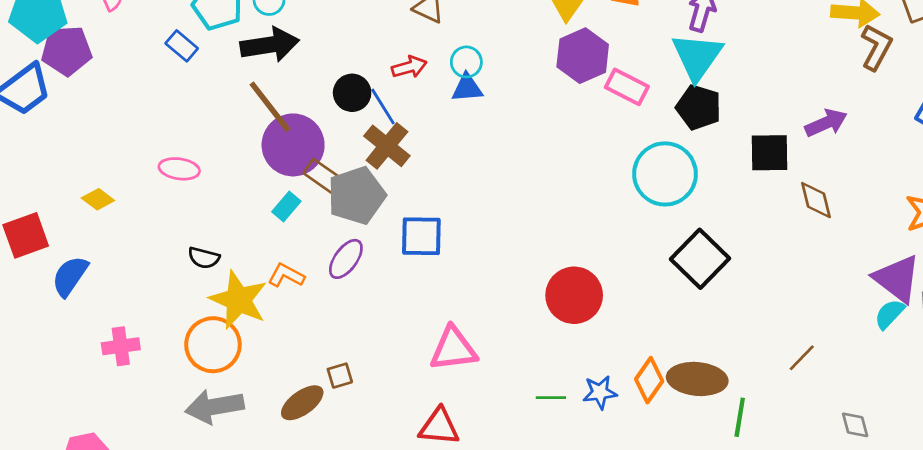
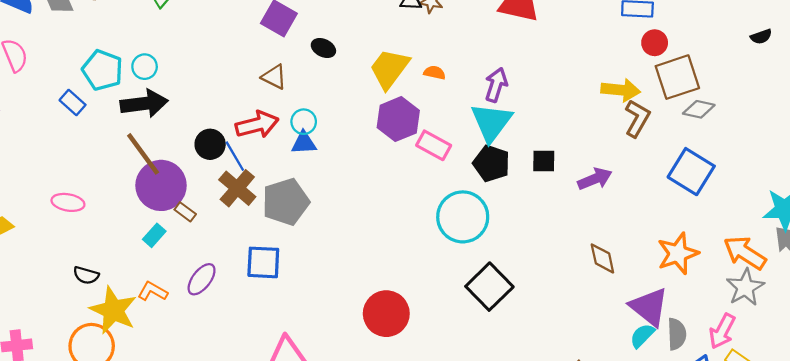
red arrow: (409, 67) -> (257, 125), size x1.5
black square: (770, 153) -> (544, 161), moved, size x0.7
brown rectangle: (324, 177) -> (185, 212), size x0.7
gray pentagon: (357, 196) -> (286, 202), moved
brown diamond: (816, 200) -> (602, 258), moved

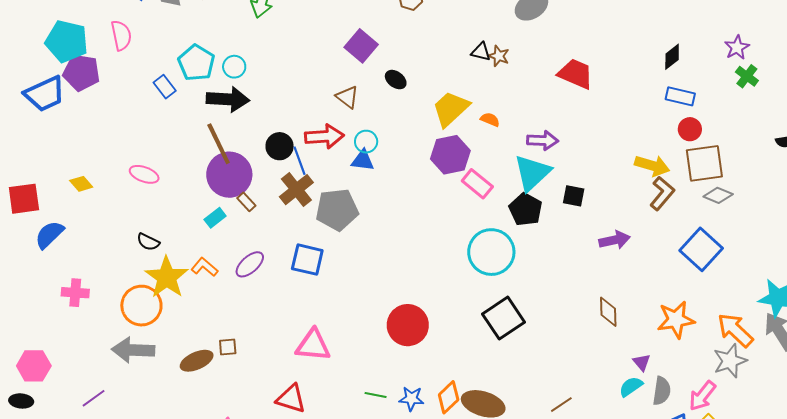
purple arrow: (496, 85) -> (543, 140), turned 64
black square: (544, 161) -> (574, 196), moved
purple triangle: (649, 307) -> (642, 362), size x0.5

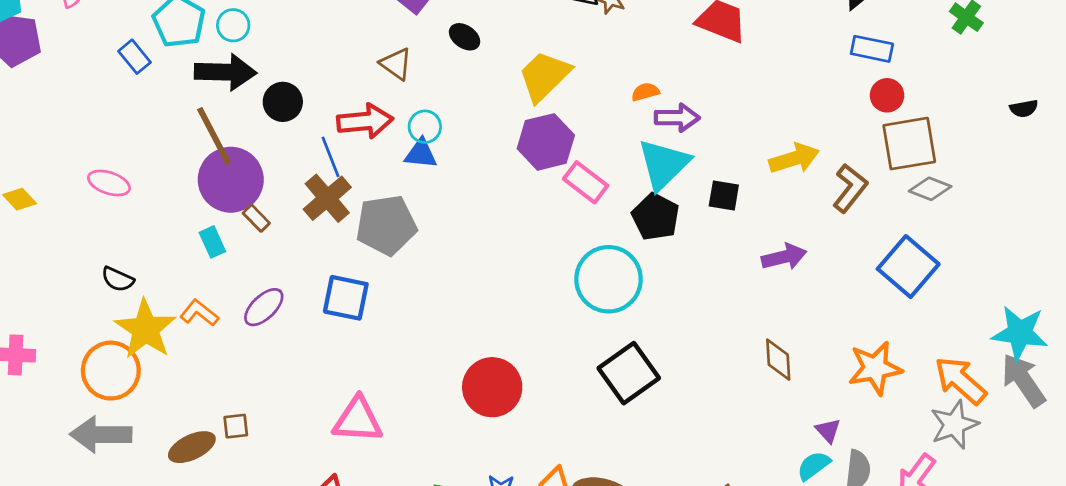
orange semicircle: (490, 120) -> (645, 92), moved, turned -36
black circle: (280, 146) -> (283, 102), moved
yellow arrow: (652, 166) -> (794, 159), moved, turned -32
cyan rectangle: (215, 218) -> (212, 242), turned -75

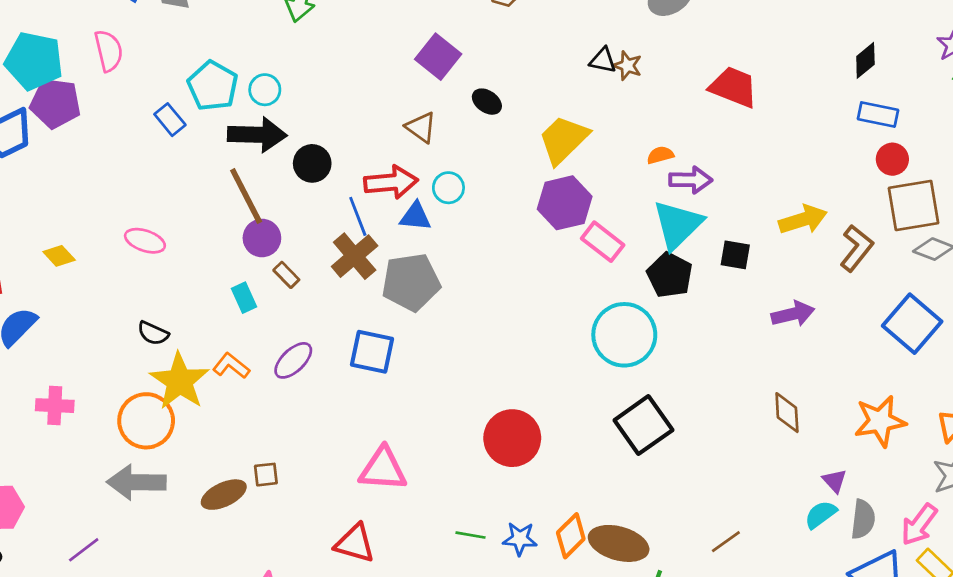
blue triangle: (421, 154) -> (415, 216), moved
purple circle: (231, 180) -> (262, 238), size x0.6

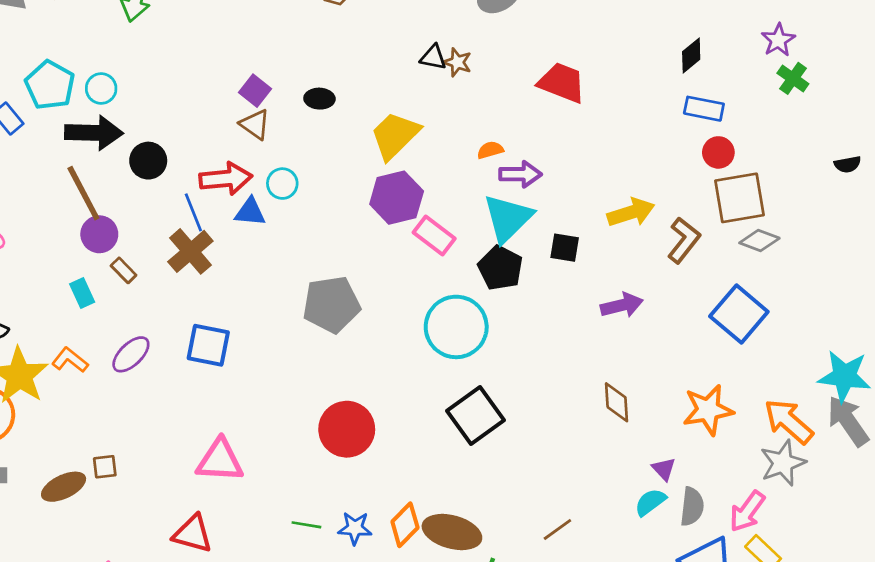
purple square: (438, 57) -> (255, 91), moved, size x0.7
black ellipse: (487, 102) -> (319, 99), turned -32
gray pentagon: (411, 282) -> (331, 304), moved

